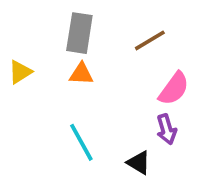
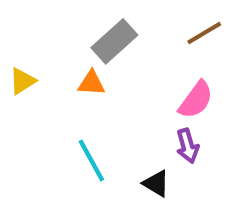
gray rectangle: (79, 33) -> (114, 41), moved, turned 39
brown line: (150, 40) -> (204, 33), moved

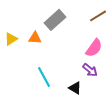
orange triangle: (91, 83) -> (35, 38), moved
purple arrow: (188, 146) -> (90, 70), turned -35

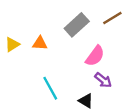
gray rectangle: (55, 20) -> (77, 25), moved
pink semicircle: (94, 48) -> (95, 56), moved

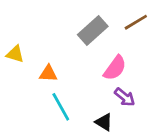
orange triangle: (40, 43) -> (48, 74), moved
yellow triangle: (12, 44) -> (15, 54), turned 49

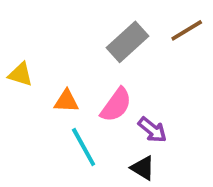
pink semicircle: (115, 68) -> (116, 105), moved
purple arrow: (125, 97) -> (152, 130), moved

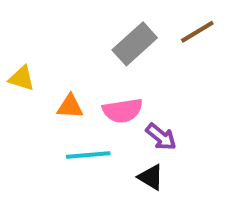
pink semicircle: (116, 105) -> (123, 111), turned 45
cyan line: (84, 147) -> (88, 155), turned -66

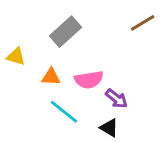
gray rectangle: (135, 44) -> (65, 32), moved
cyan line: (88, 155) -> (64, 112), turned 44

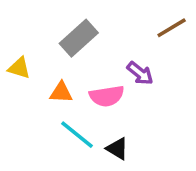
purple arrow: (116, 99) -> (140, 73), moved
black triangle: (109, 128) -> (117, 149), moved

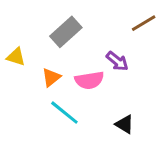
orange triangle: (61, 92) -> (51, 77), turned -42
black triangle: (117, 149) -> (125, 124), moved

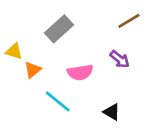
purple arrow: (117, 61) -> (120, 59), moved
orange triangle: (51, 77) -> (33, 70), moved

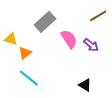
pink semicircle: (80, 72) -> (69, 39), moved, turned -114
cyan line: (58, 101) -> (29, 78), moved

